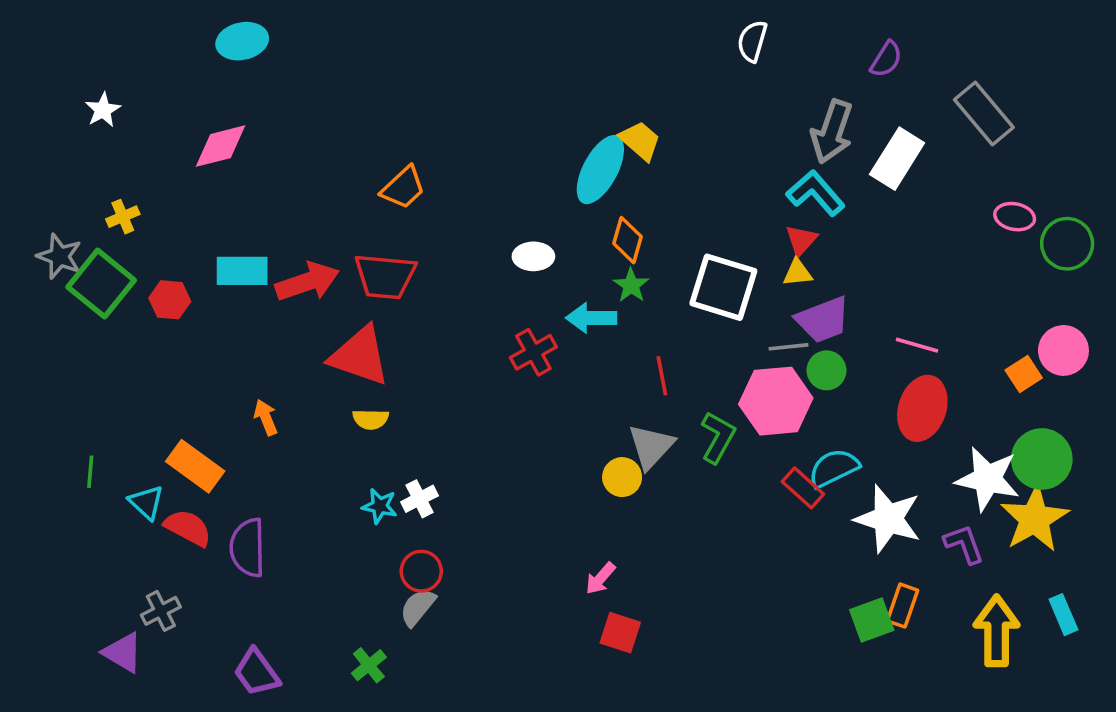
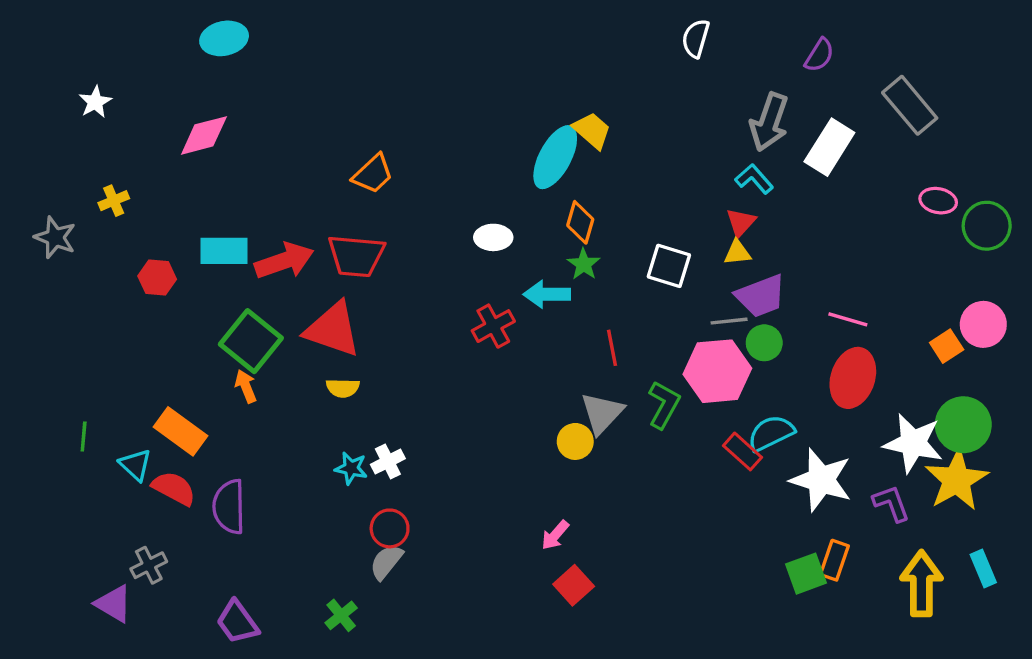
cyan L-shape: (816, 193) -> (754, 179), size x0.7
green square: (101, 284) -> (251, 341), moved
white square: (723, 287) -> (669, 266), size x0.7
red square: (620, 633) -> (574, 585), turned 30

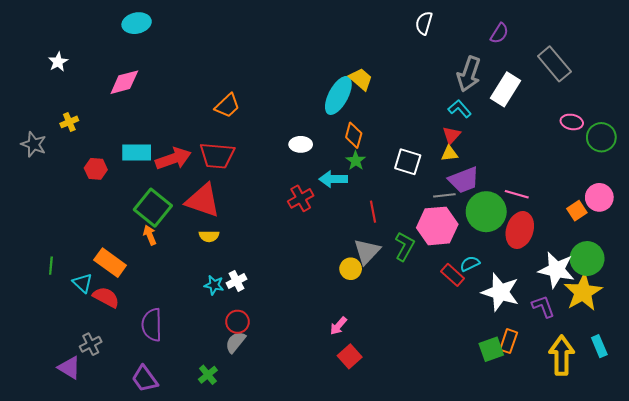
green circle: (764, 343) -> (486, 212), moved, size x1.8
cyan semicircle: (771, 433) -> (470, 264), size x0.7
purple semicircle: (229, 507) -> (152, 325), moved

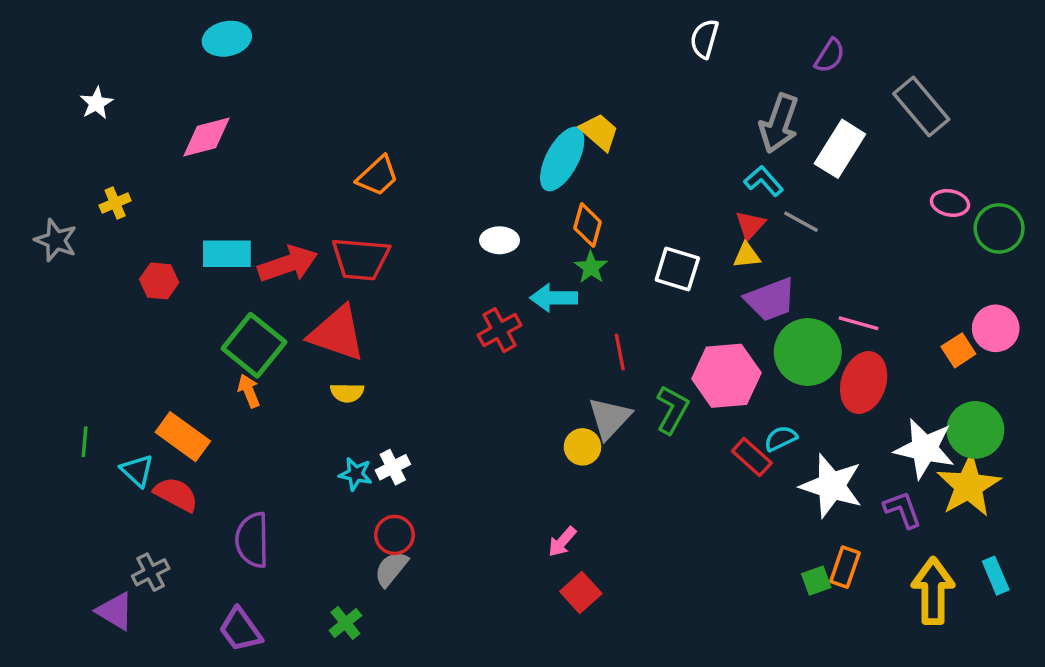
gray line: (444, 195) -> (801, 222), moved, turned 35
green square: (491, 349) -> (816, 581), size x0.7

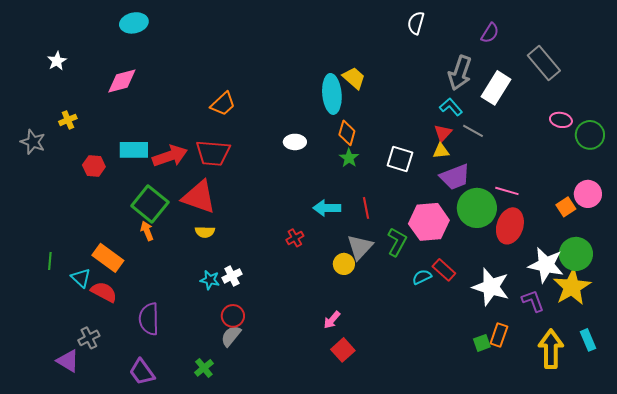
cyan ellipse: (562, 159) -> (332, 94), turned -33
cyan arrow: (554, 298) -> (327, 208), moved
red cross: (500, 330) -> (295, 238), moved, size x0.7
cyan semicircle: (781, 438) -> (422, 277), moved

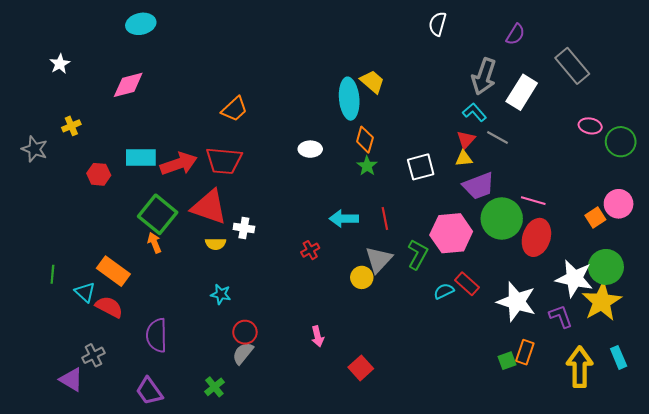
white square: (400, 159) -> (421, 167), turned -32
white cross: (232, 276) -> (244, 228), moved, turned 36
pink arrow: (332, 320) -> (318, 336), moved, turned -54

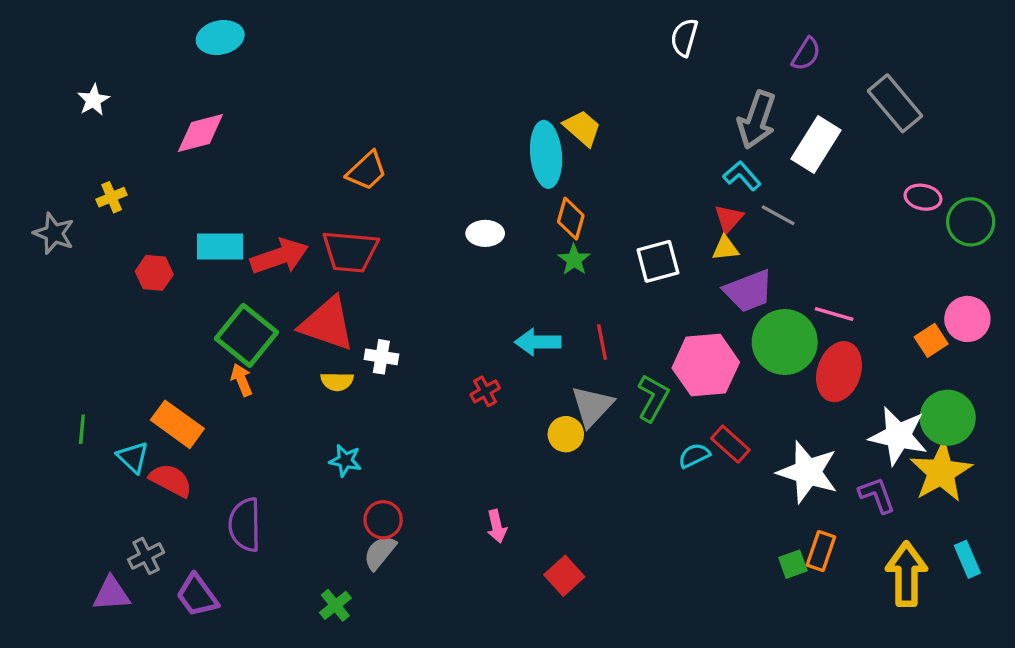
purple triangle: (71, 380) -> (112, 594), turned -35
purple trapezoid: (149, 391) -> (197, 595), moved

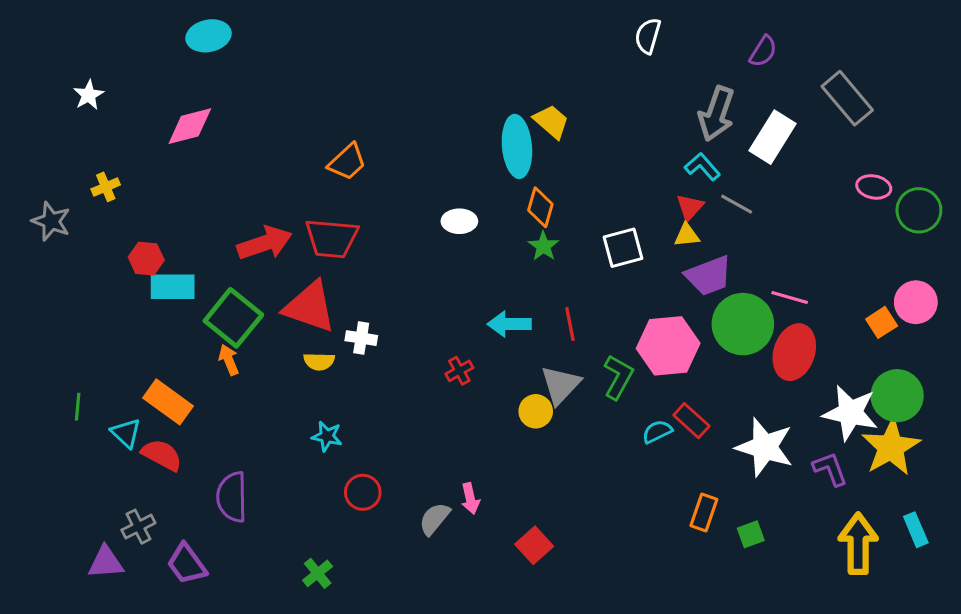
cyan rectangle: (220, 247) -> (173, 287), moved
orange rectangle: (821, 551) -> (704, 513), moved
gray semicircle: (380, 553) -> (434, 519), moved

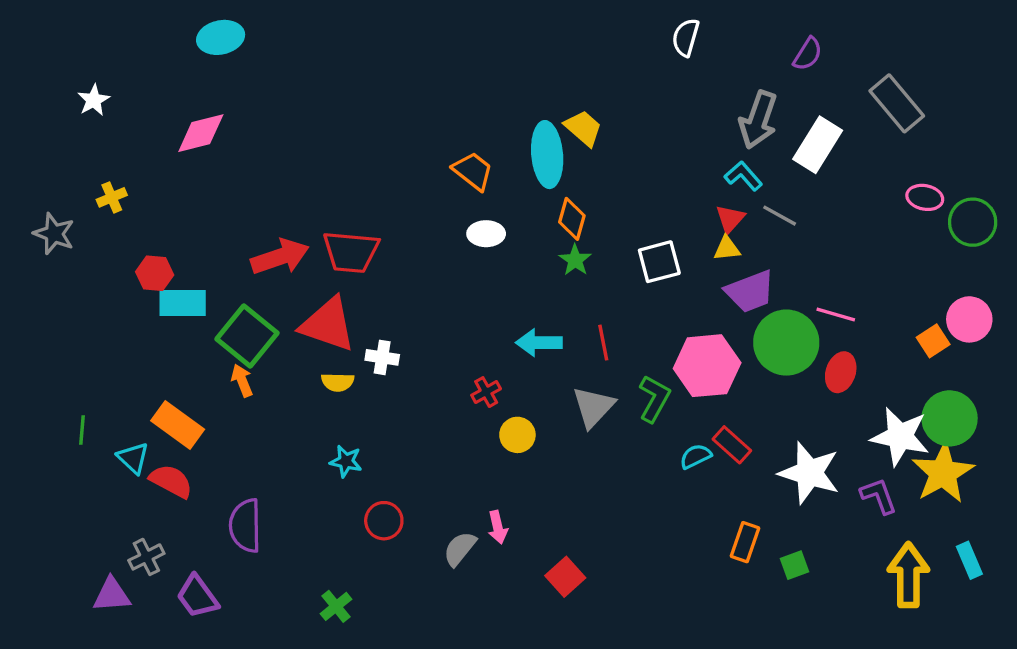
orange trapezoid: (347, 162) -> (473, 171), moved, turned -99
red ellipse: (794, 352) -> (841, 372), size x0.7
yellow circle: (536, 411) -> (517, 435), moved

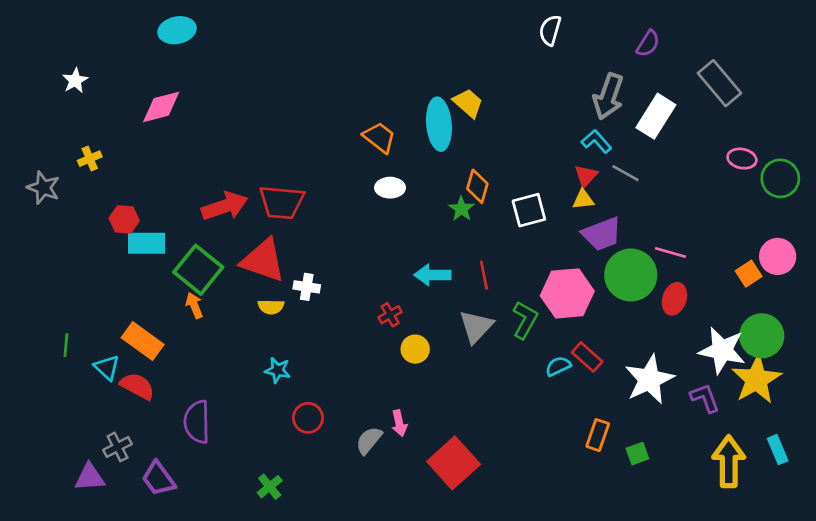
orange diamond: (572, 219) -> (477, 186), moved
white star: (809, 473) -> (649, 379), turned 30
red square: (565, 577) -> (454, 463), size x1.6

